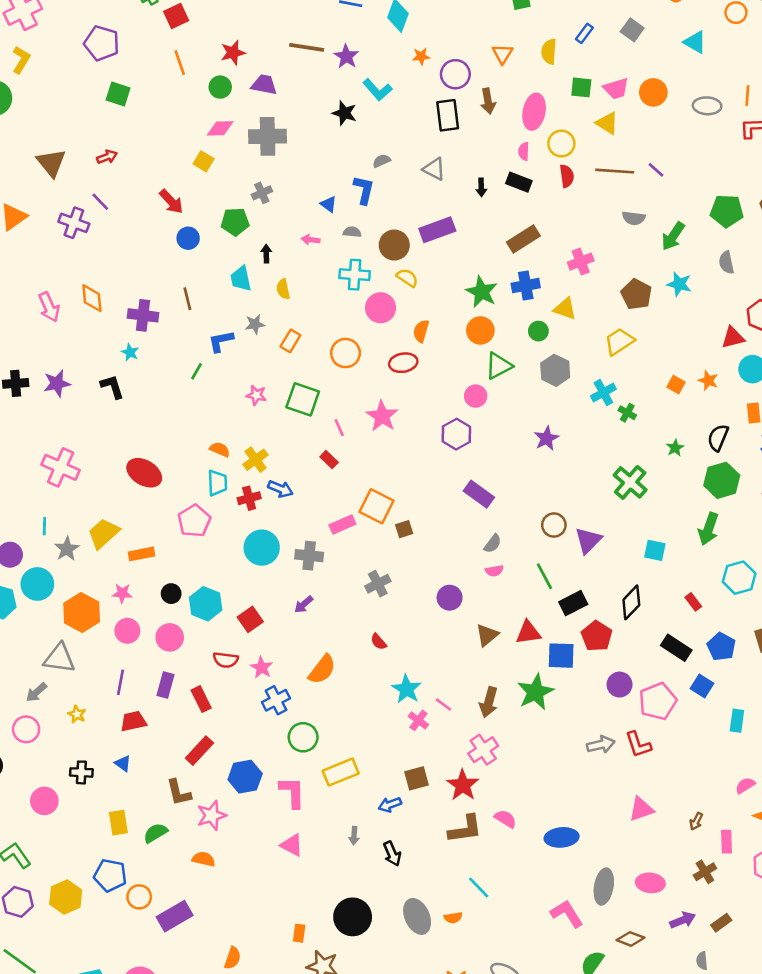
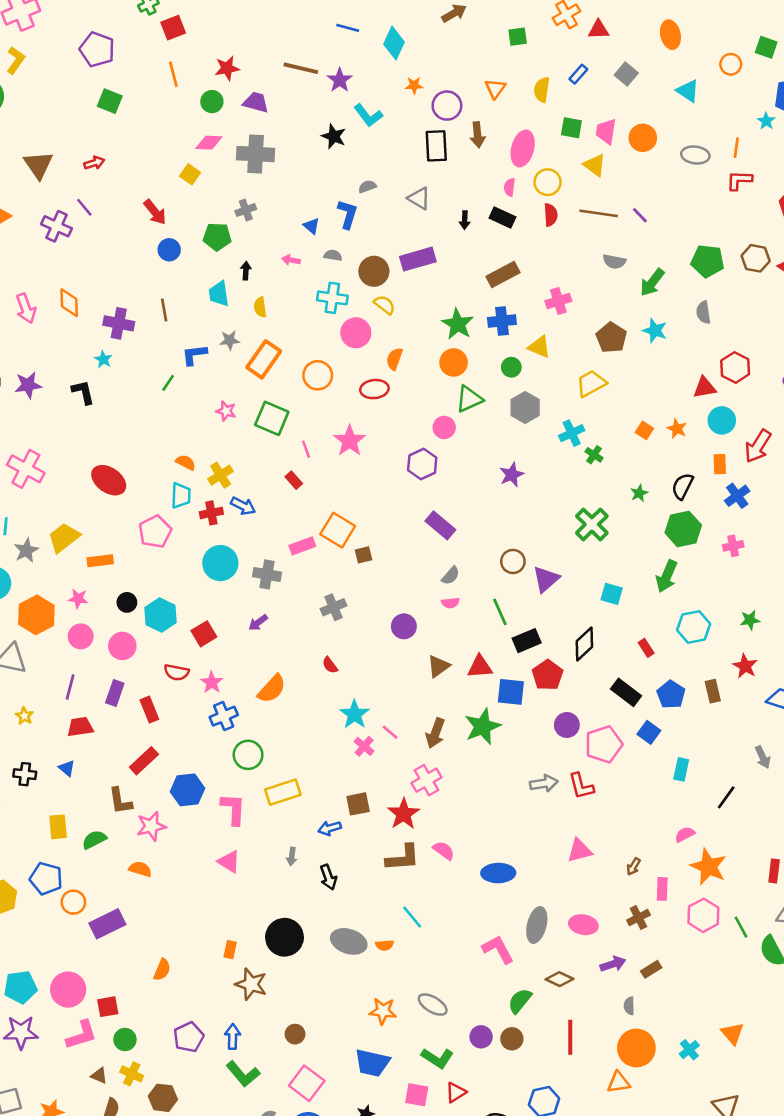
pink trapezoid: (616, 89) -> (606, 131), turned 112
orange rectangle: (290, 341) -> (264, 359), size x1.6
gray ellipse: (417, 916) -> (349, 941), turned -52

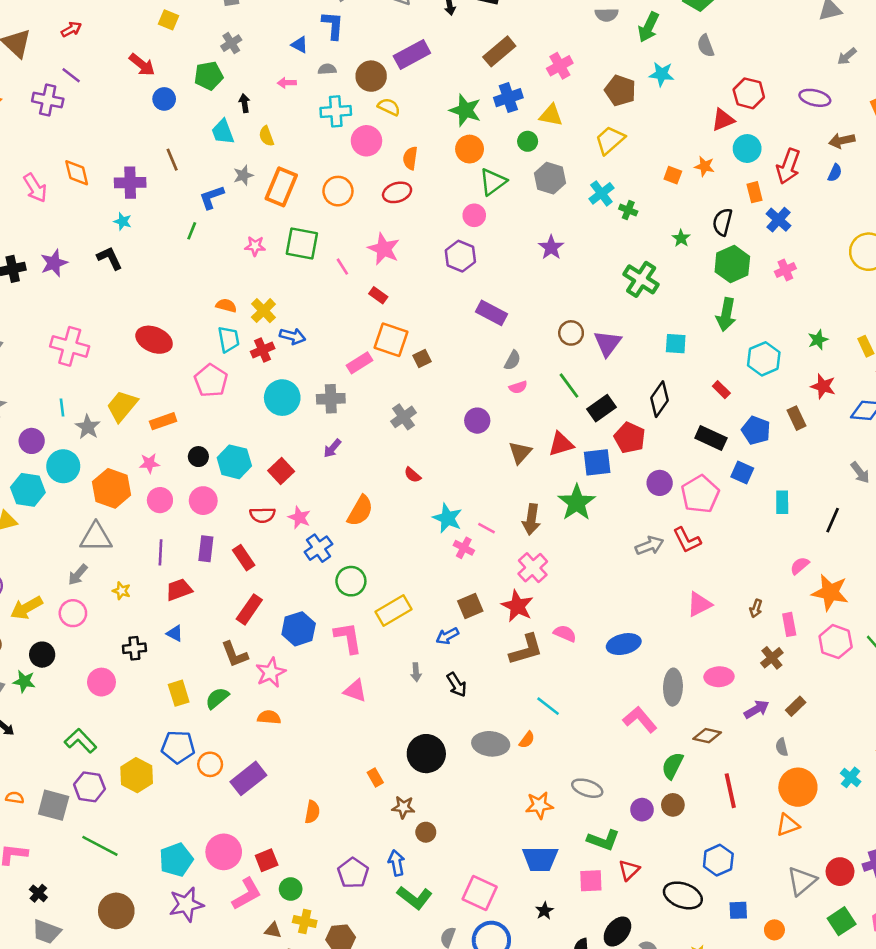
red rectangle: (294, 480) -> (378, 295), moved
orange semicircle: (385, 945) -> (527, 740), turned -36
orange rectangle: (230, 950) -> (375, 778), turned -30
brown star: (251, 984) -> (403, 807), size x0.7
brown circle: (295, 1034) -> (426, 832), moved

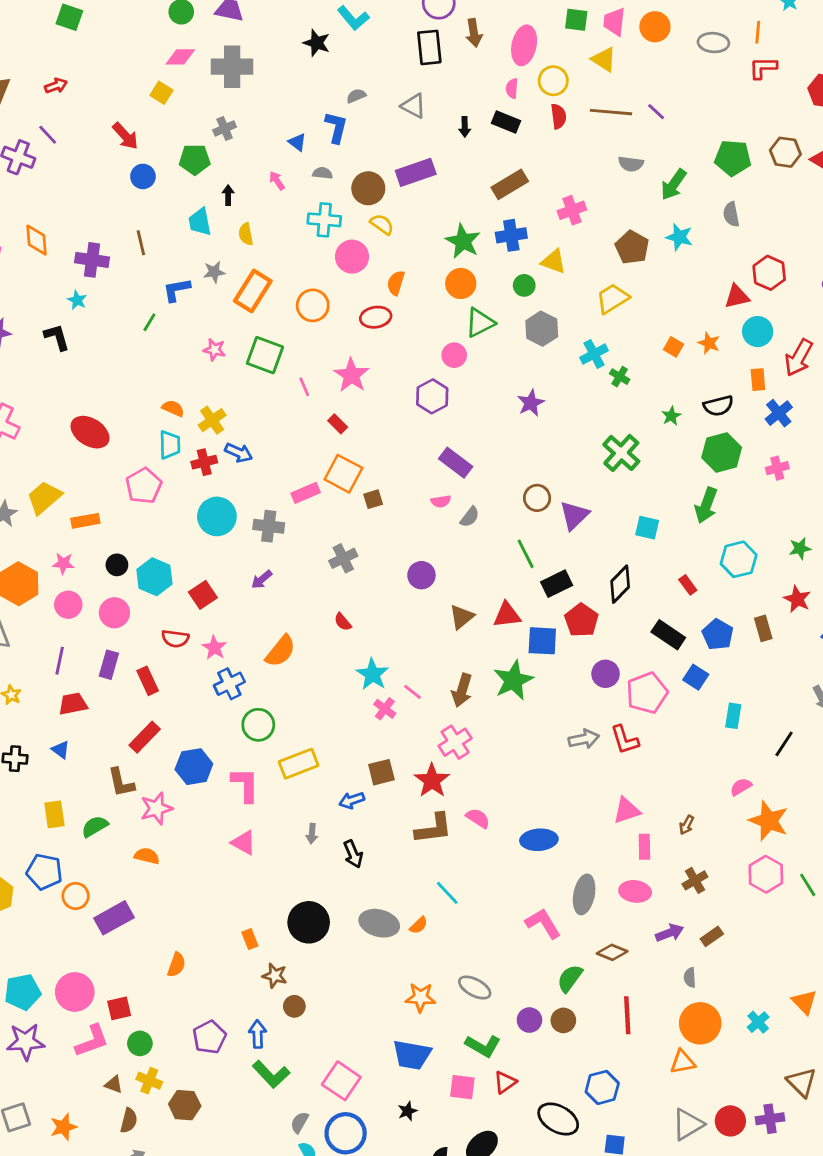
pink arrow: (287, 83) -> (277, 181), turned 48
black semicircle: (722, 222) -> (718, 406), turned -128
pink semicircle: (518, 387) -> (441, 501), moved
pink rectangle: (789, 624) -> (644, 847), moved

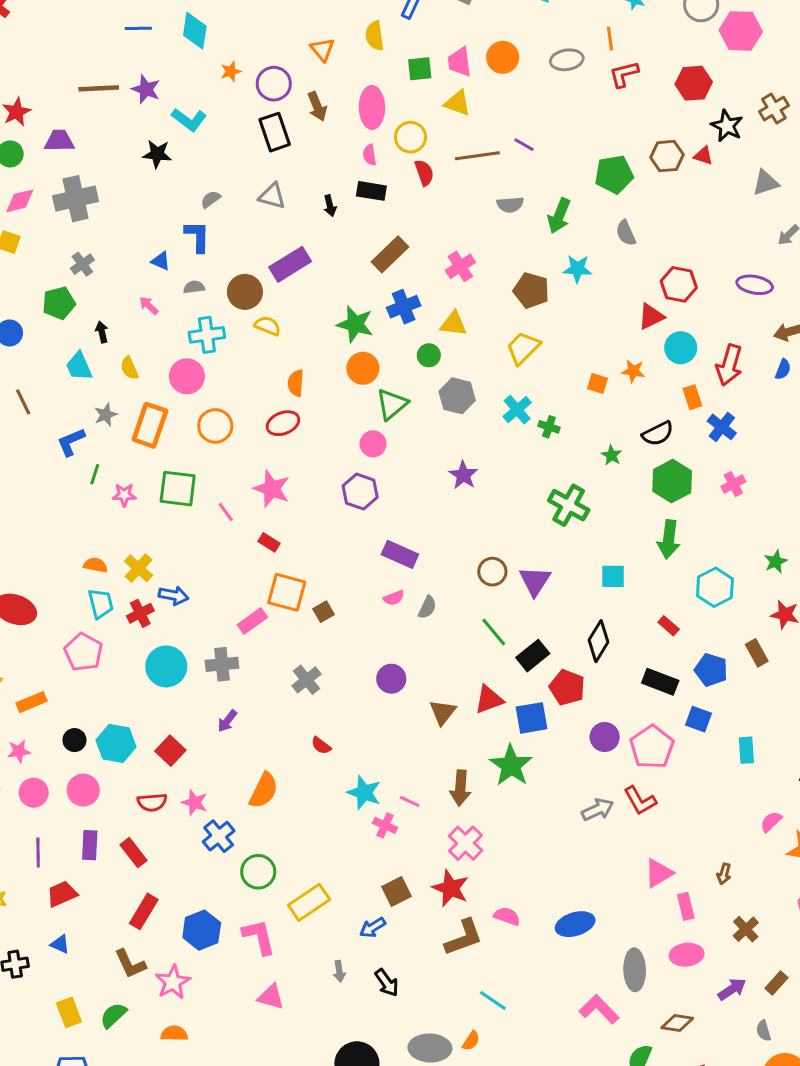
pink circle: (352, 257) -> (187, 376), moved
green line: (149, 322) -> (95, 474), moved

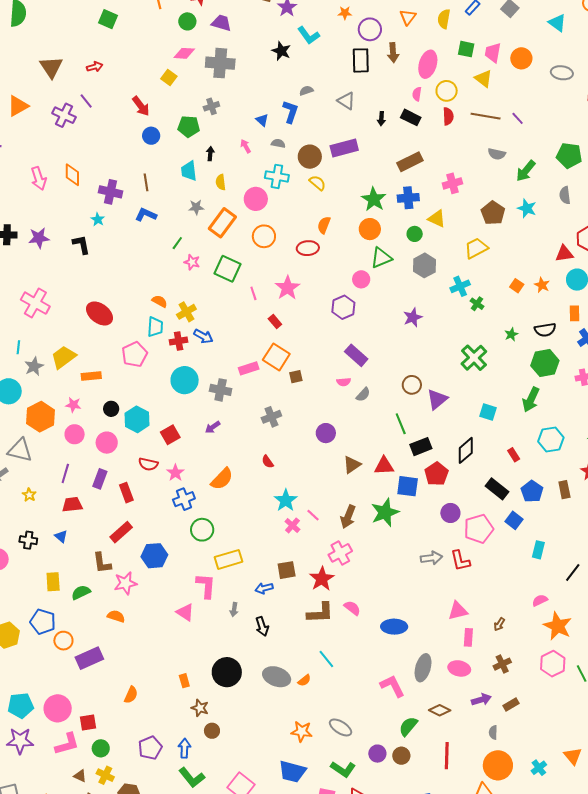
blue L-shape: (71, 442) -> (146, 215), moved, turned 30
pink L-shape: (259, 937) -> (206, 586), moved

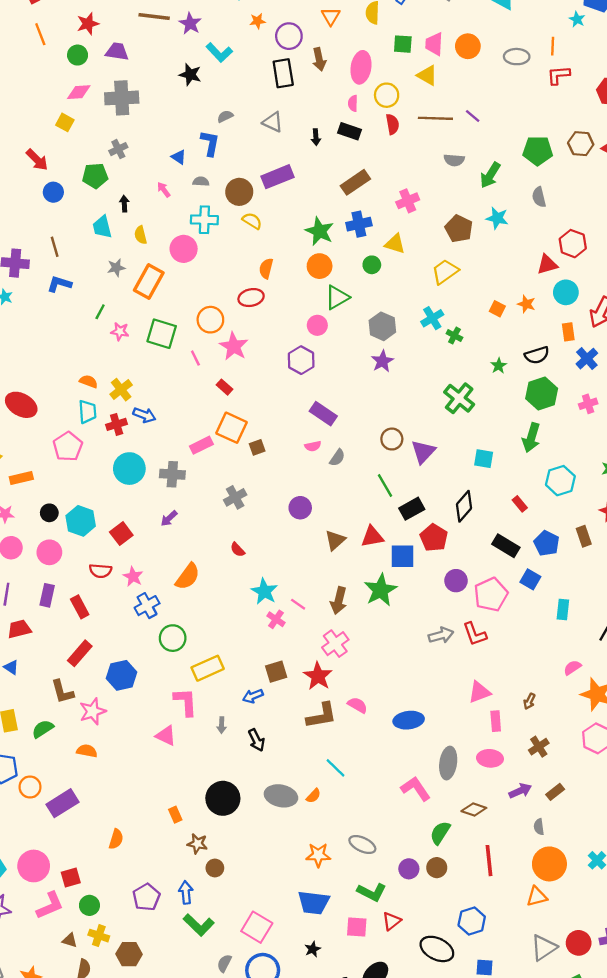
orange circle: (264, 236) -> (210, 320), moved
gray hexagon: (425, 265) -> (382, 326), moved

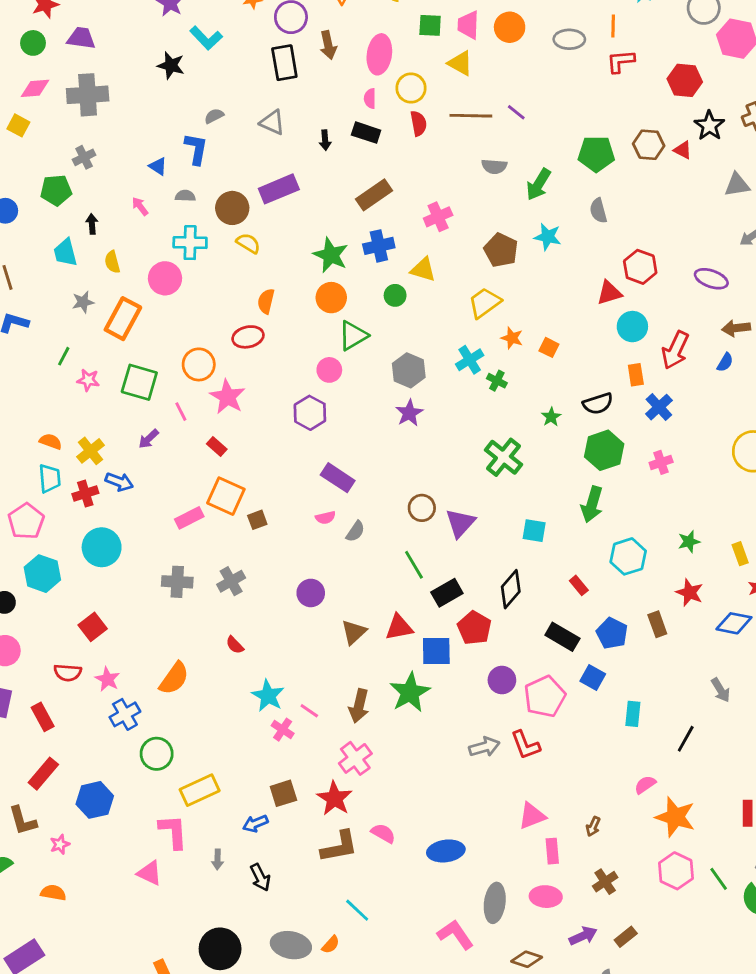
orange star: (526, 304) -> (512, 338), moved
gray cross: (172, 474) -> (177, 582), moved
purple arrow: (169, 518) -> (149, 439), moved
cyan hexagon: (81, 521) -> (42, 574), moved
pink star: (93, 711) -> (60, 844), size x0.6

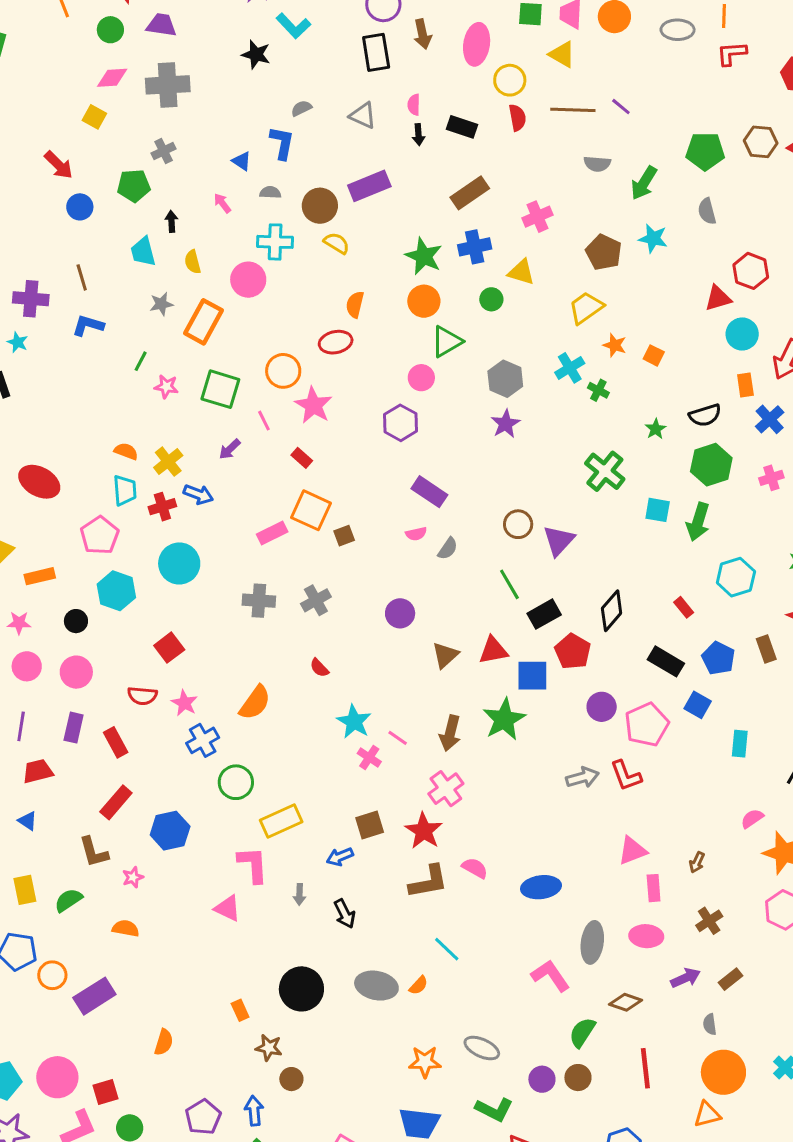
pink semicircle: (370, 98) -> (414, 105), moved
cyan square: (534, 531) -> (658, 510), moved

